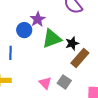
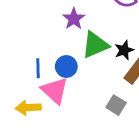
blue circle: (24, 30) -> (66, 67), moved
pink triangle: (45, 83) -> (55, 91), moved, size x1.5

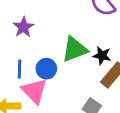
purple star: (74, 19) -> (23, 27), moved
black star: (124, 50) -> (102, 56), turned 30

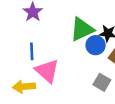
blue circle: (46, 69) -> (96, 45), moved

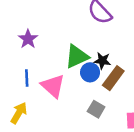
pink triangle: (47, 71) -> (53, 86), moved
yellow arrow: (24, 87) -> (19, 113), turned 125

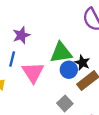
purple star: (28, 39) -> (21, 35), moved

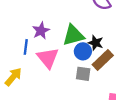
purple star: (21, 35) -> (41, 31), moved
gray square: (65, 103) -> (83, 74), moved, turned -32

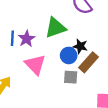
green triangle: (73, 35) -> (55, 28), moved
blue line: (26, 47) -> (12, 38), moved

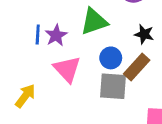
black star: (80, 46) -> (144, 34), moved
gray square: (71, 77) -> (113, 86), size x1.5

